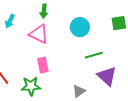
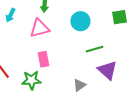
pink triangle: (39, 34) -> (39, 28), turned -40

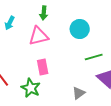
green star: (31, 80) -> (31, 88), turned 30

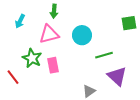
cyan circle: (80, 29) -> (82, 35), moved
green star: (31, 88) -> (32, 58), moved

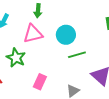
green line: (104, 55) -> (77, 55), moved
pink rectangle: (53, 65) -> (40, 82), moved, turned 35

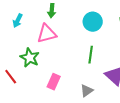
cyan circle: (66, 35) -> (93, 22), moved
green line: (77, 55) -> (91, 55), turned -66

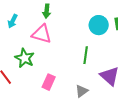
cyan circle: (93, 22) -> (99, 25), moved
pink triangle: (47, 34) -> (42, 34), turned 30

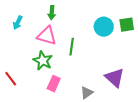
green line: (86, 55) -> (72, 47), moved
green star: (25, 58) -> (43, 61), moved

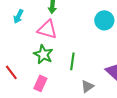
green line: (72, 47) -> (72, 61), moved
pink rectangle: (54, 84) -> (40, 83), moved

